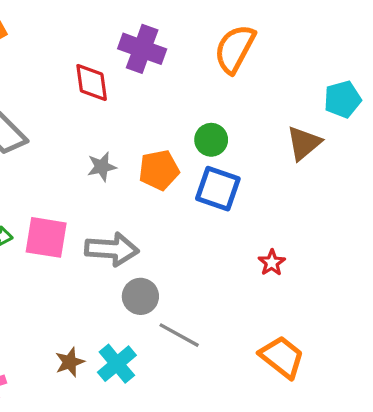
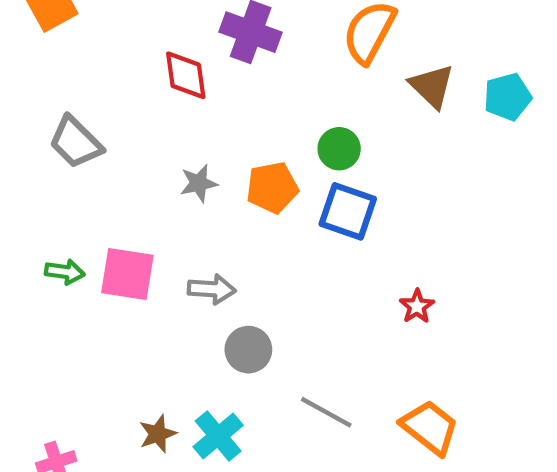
brown triangle: (304, 143) -> (432, 86), moved, turned -36
gray arrow: (112, 249) -> (212, 289), size x0.7
gray line: (179, 335) -> (326, 412), moved

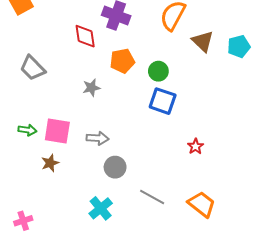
orange pentagon: (272, 188) -> (122, 61), moved
brown star: (158, 434) -> (50, 163), moved

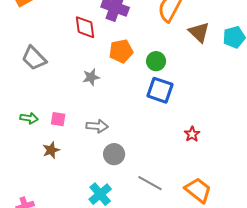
pink square: (57, 131) -> (58, 119), size x0.6

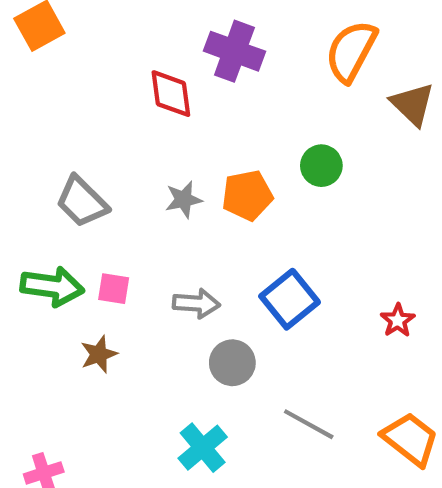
orange pentagon: (121, 51) -> (247, 195), moved
gray trapezoid: (34, 58) -> (82, 202), moved
blue square: (160, 90) -> (290, 299), moved, turned 32
green arrow: (29, 118) -> (52, 286), size x1.6

